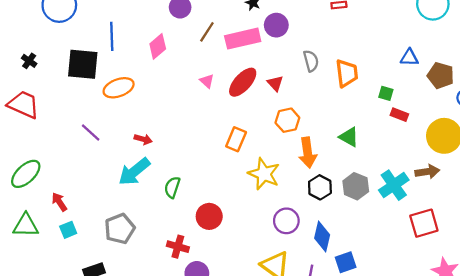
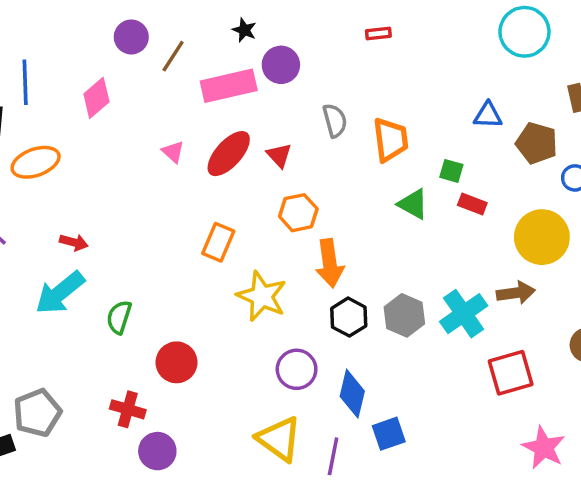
brown line: (207, 32) -> (173, 56), moved
green triangle: (349, 137) -> (413, 204), moved
gray pentagon: (120, 229) -> (37, 413), moved

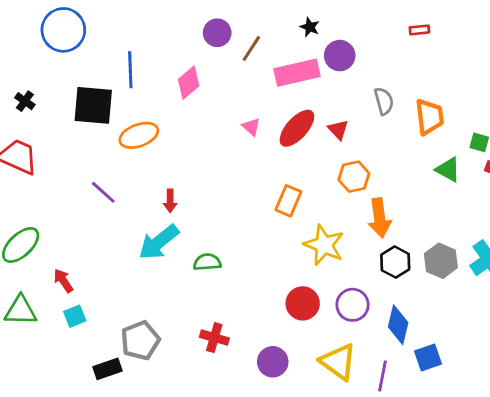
red arrow: (74, 242) -> (170, 201), turned 75
green semicircle: (119, 317) -> (207, 262), turned 68
red circle: (177, 362) -> (303, 303), moved
purple circle: (157, 451) -> (273, 362), moved

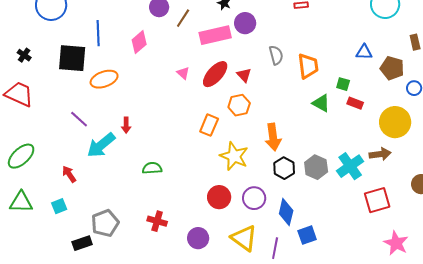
orange hexagon: (354, 177) -> (239, 105), moved
cyan arrow: (159, 242) -> (101, 145), moved
red arrow: (63, 281) -> (69, 174), moved

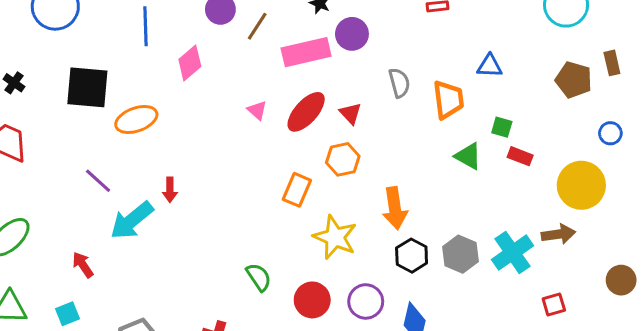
blue line: (98, 33) -> (146, 26), moved
blue triangle: (364, 52) -> (490, 66), moved
brown pentagon: (392, 68) -> (574, 80), moved
green semicircle: (152, 168) -> (259, 277), moved, turned 60
red square: (377, 200) -> (554, 305), size x0.6

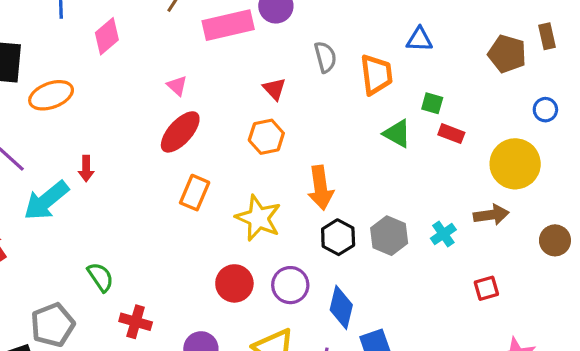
red ellipse: (306, 112) -> (180, 132), moved
orange rectangle: (297, 190) -> (195, 193), moved
cyan cross: (513, 253) -> (443, 234), size x0.6
green semicircle: (259, 277) -> (100, 277), moved
brown circle: (621, 280) -> (555, 240), moved

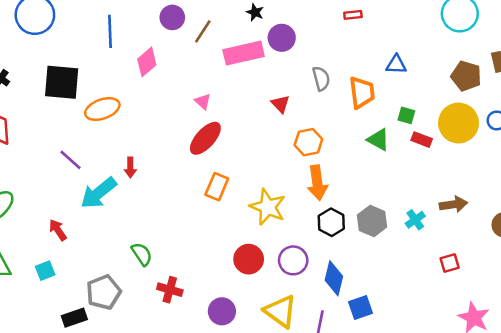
orange hexagon: (266, 137) -> (308, 142), moved
yellow circle: (515, 164) -> (459, 123), moved

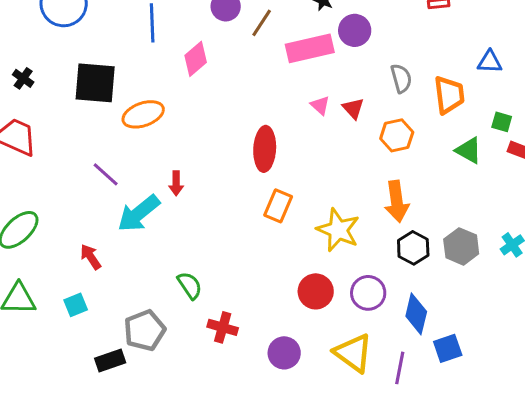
pink triangle: (203, 101) -> (320, 105), moved
red ellipse: (205, 138) -> (265, 149), turned -39
orange hexagon: (308, 142) -> (397, 135), moved

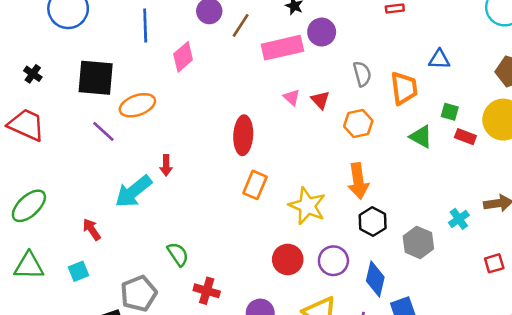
purple line: (106, 174) -> (103, 131), moved
gray hexagon: (461, 246) -> (418, 242), moved

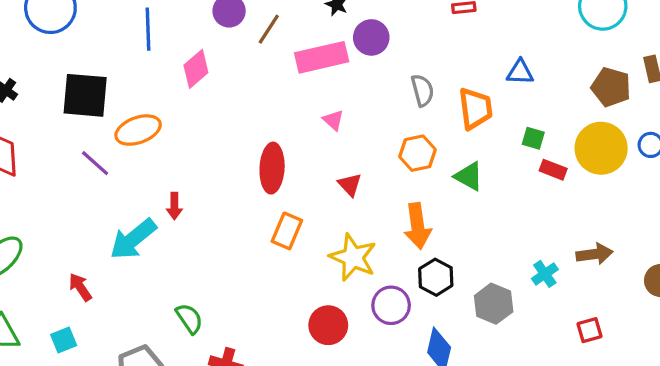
red triangle: (320, 100) -> (350, 185), moved
green triangle: (421, 137) -> (469, 176), moved
purple circle: (333, 261) -> (391, 305), moved

